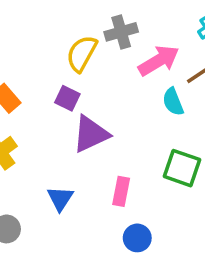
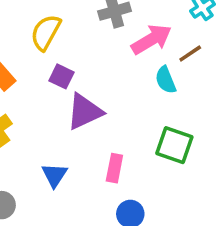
yellow semicircle: (82, 53) -> (46, 32), moved

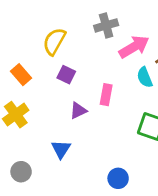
purple triangle: (84, 112) -> (78, 111), moved, size x0.6
pink rectangle: (114, 168) -> (106, 95), moved

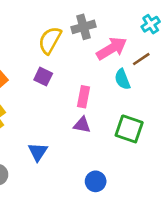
yellow semicircle: (54, 41) -> (50, 40), moved
purple triangle: (78, 111) -> (82, 125), moved, turned 36

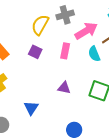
pink rectangle: (83, 97) -> (65, 51), moved

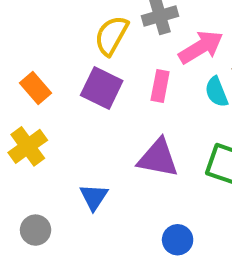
purple square: (35, 52) -> (102, 88), size x1.5
purple triangle: (64, 88) -> (158, 158), size x1.6

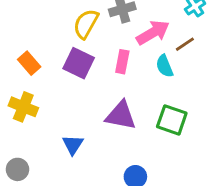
yellow cross: (28, 146) -> (23, 107), turned -32
gray circle: (36, 230) -> (17, 169), moved

